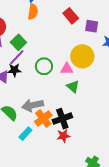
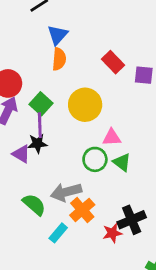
yellow circle: (82, 56) -> (85, 105), moved
purple line: (17, 57) -> (40, 125), turned -42
green circle: (44, 66) -> (95, 159), moved
black cross: (62, 119) -> (132, 220), moved

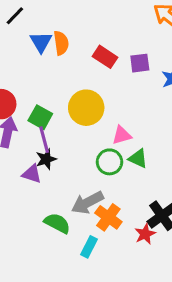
orange semicircle: (59, 59) -> (61, 43), moved

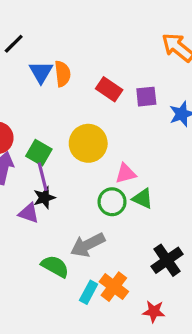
orange cross: (108, 217) -> (114, 287), moved
red star: (145, 234) -> (154, 311), moved, turned 30

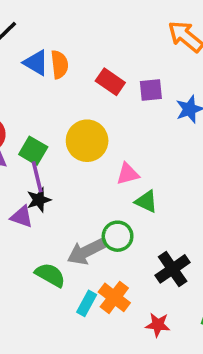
blue triangle: (41, 72) -> (36, 63), turned -30
green circle: (112, 202) -> (118, 236), moved

